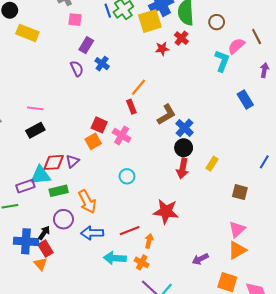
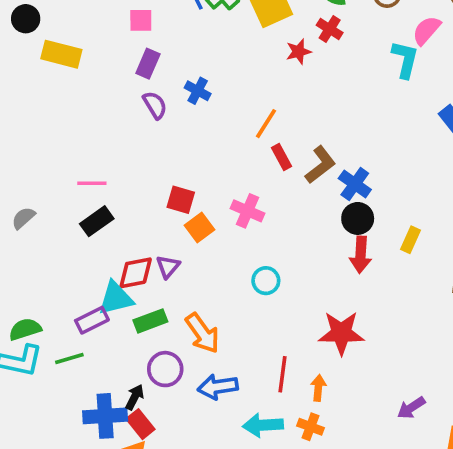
purple rectangle: (86, 45) -> (148, 64), moved
red rectangle: (131, 107) -> (281, 157), moved
red square: (99, 125) -> (181, 200), moved
red line: (130, 231) -> (283, 374), turned -54

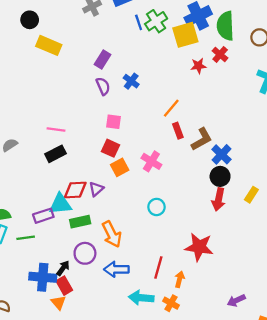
pink square: (141, 20) -> (113, 122), moved

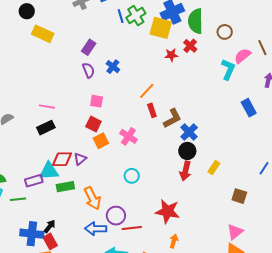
yellow square: (185, 35) -> (161, 28), turned 30
purple circle: (85, 253) -> (116, 216), moved
red line: (158, 267) -> (132, 228), turned 66
orange arrow: (180, 279) -> (174, 241), moved

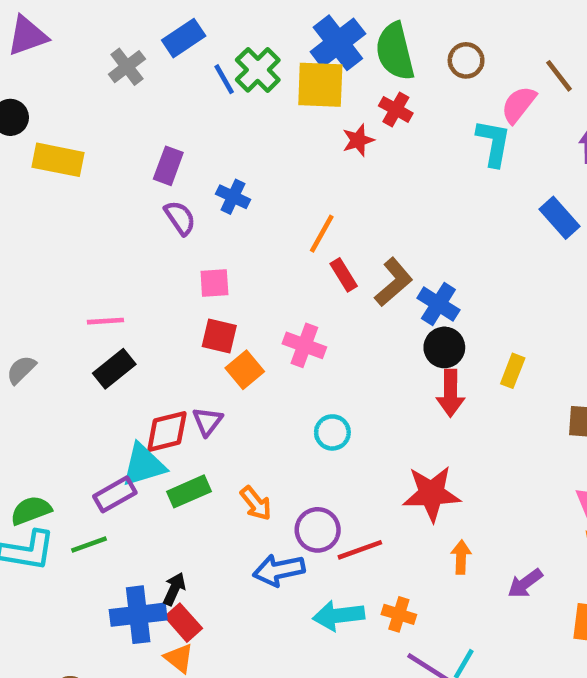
orange arrow: (92, 198) -> (256, 503), size x0.7

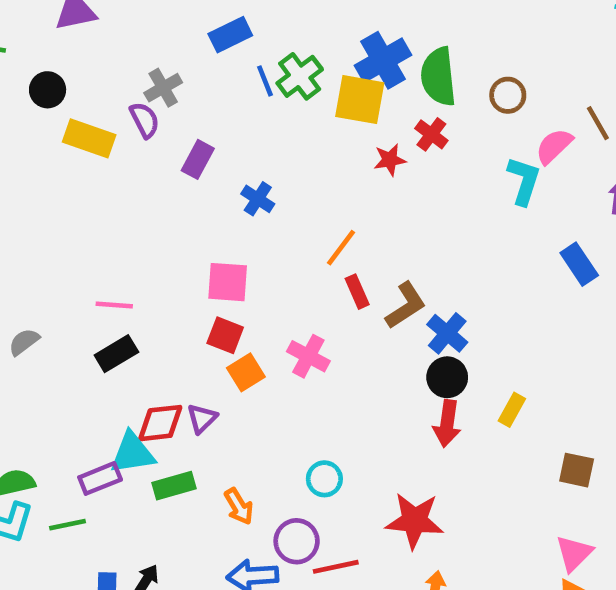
gray cross: (127, 67) -> (163, 88), moved
purple semicircle: (180, 218) -> (145, 120), moved
pink square: (214, 283) -> (228, 282), size x1.4
cyan circle: (332, 432) -> (324, 479), moved

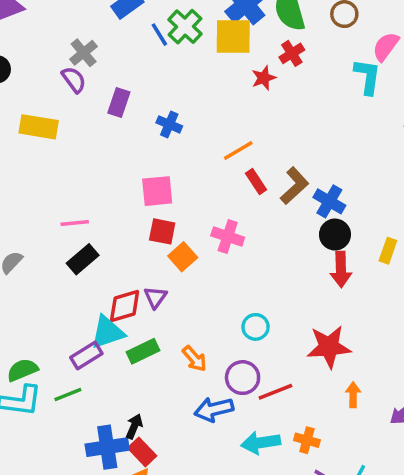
red cross: (431, 134) -> (292, 53), turned 30
yellow rectangle: (89, 138) -> (39, 127), moved
orange line: (341, 248) -> (238, 150), turned 32

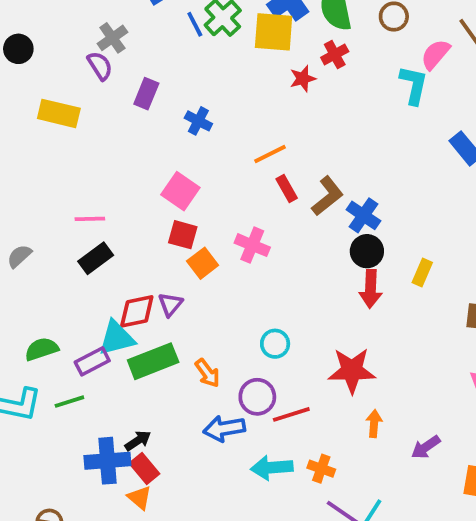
pink square: (157, 191) -> (180, 191), turned 36
green rectangle: (143, 351) -> (153, 361), size x1.4
green semicircle: (22, 370) -> (42, 349), moved
black arrow: (134, 426) -> (138, 441), turned 30

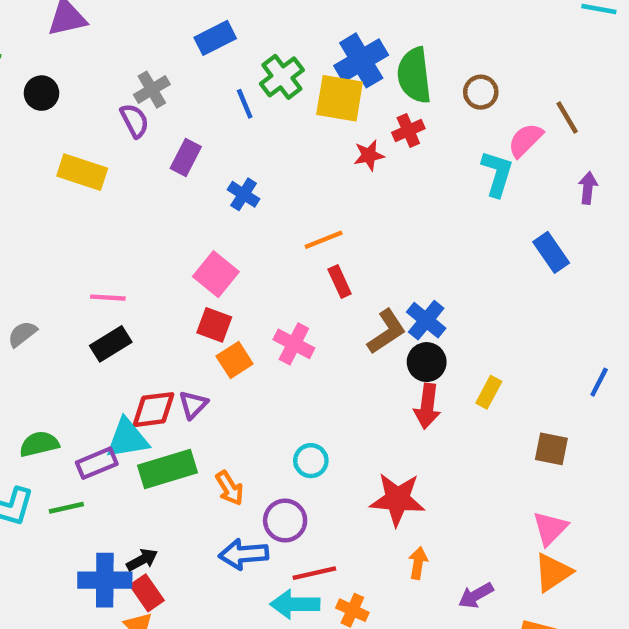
blue line: (195, 24) -> (245, 104), moved
brown L-shape: (327, 196) -> (387, 332), moved
red line: (291, 414) -> (314, 573), moved

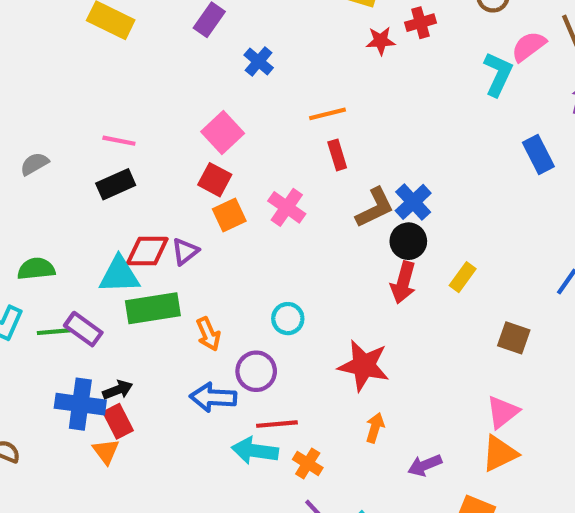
purple rectangle: (97, 463) -> (83, 329), moved, turned 51

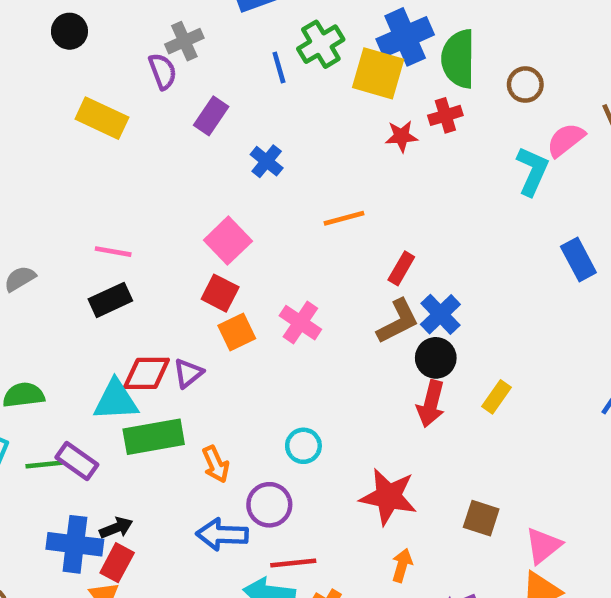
red rectangle: (337, 155) -> (401, 268), moved, turned 48
brown square: (514, 338) -> (481, 518), moved
red rectangle: (118, 421) -> (117, 563), turned 56

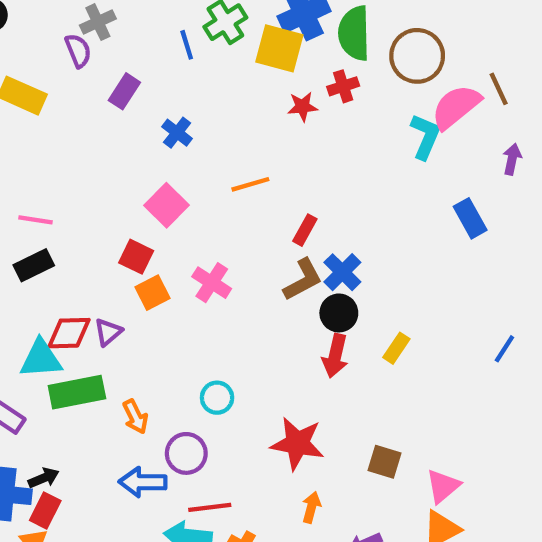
brown circle: (525, 85) -> (417, 56), size x1.6
pink semicircle: (566, 140) -> (456, 107), size x1.4
pink square: (228, 241) -> (166, 205), moved

